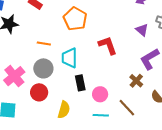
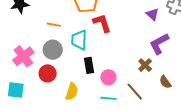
red L-shape: (108, 45) -> (102, 23), moved

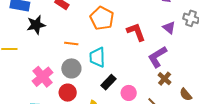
red L-shape: (102, 23) -> (136, 32), moved
purple L-shape: (159, 44) -> (157, 57), moved
black rectangle: (89, 65) -> (109, 82), turned 56

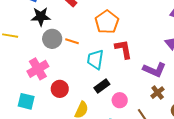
red L-shape: (136, 32) -> (123, 49), moved
purple L-shape: (157, 57) -> (154, 70), turned -135
gray circle: (71, 68) -> (52, 39), moved

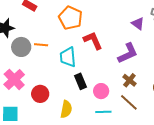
purple L-shape: (154, 70) -> (128, 53), turned -35
black rectangle: (102, 86) -> (80, 81), turned -63
brown cross: (158, 93) -> (129, 80), moved

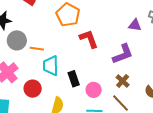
purple triangle: (138, 24) -> (135, 25), turned -32
orange line: (41, 45) -> (37, 49), moved
cyan trapezoid: (68, 57) -> (51, 66), moved

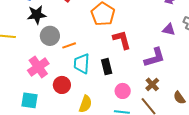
orange line: (37, 49) -> (69, 45), turned -32
black rectangle: (74, 79) -> (107, 67), moved

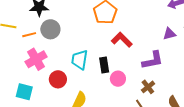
purple triangle: (169, 30) -> (169, 34), turned -32
red L-shape: (122, 40) -> (122, 40), turned -35
orange line: (69, 45) -> (29, 35), moved
pink circle: (123, 91) -> (118, 79), moved

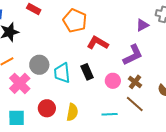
gray circle: (50, 29) -> (39, 65), moved
red circle: (58, 79) -> (47, 108), moved
pink circle: (118, 79) -> (113, 81), moved

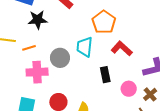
cyan trapezoid: (62, 73) -> (85, 47), moved
pink cross: (20, 83) -> (37, 72), turned 30

